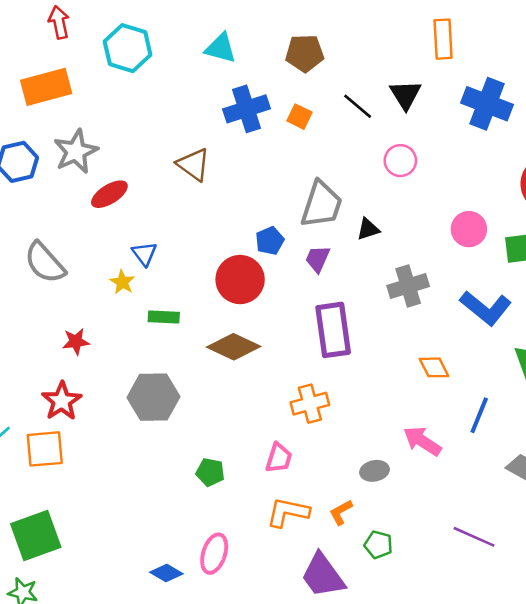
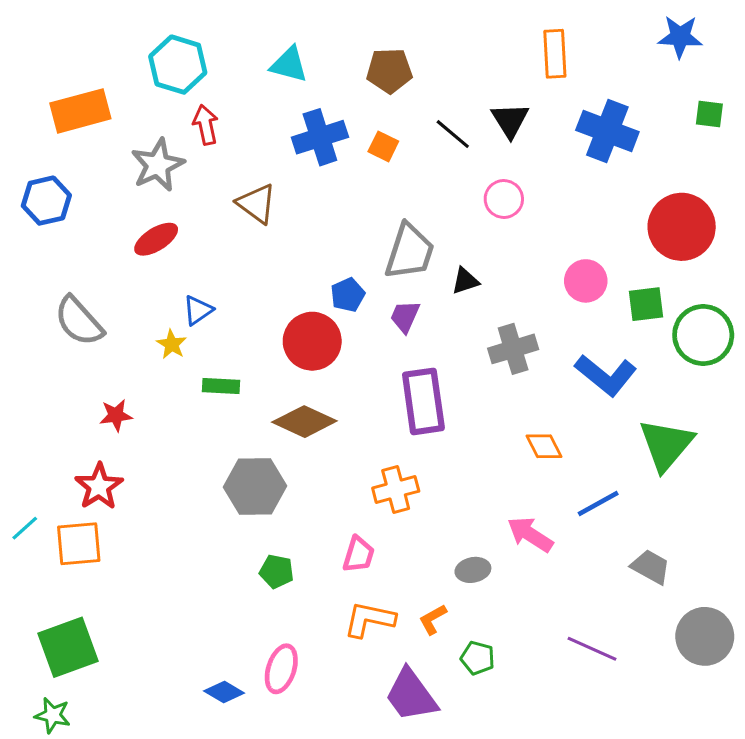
red arrow: (59, 22) -> (206, 125), moved
gray star: (76, 152) -> (158, 165), moved
blue triangle: (144, 254) -> (198, 310), turned 32
gray hexagon: (153, 397) -> (255, 486), moved
blue line: (479, 415) -> (598, 503), turned 39

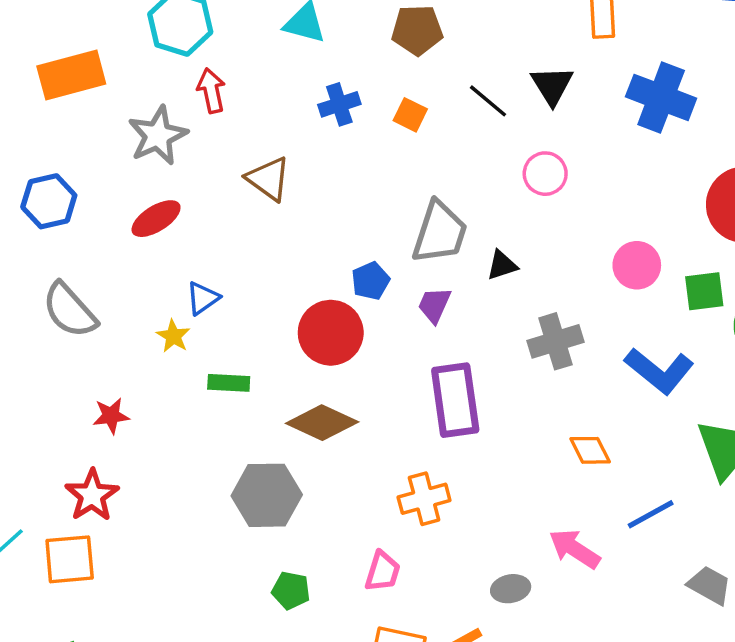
blue cross: (320, 137) -> (339, 104), size x0.7
blue hexagon: (46, 201) -> (49, 201), moved

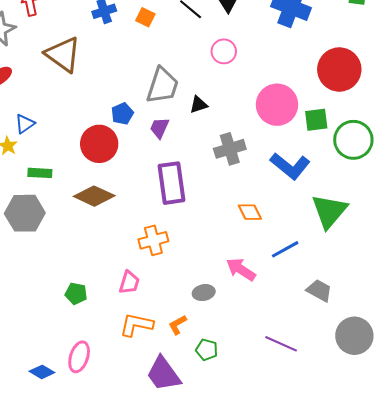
brown triangle: (268, 179) -> (63, 54), size x1.4
pink circle: (637, 265) -> (277, 105), size x1.5
gray hexagon: (267, 495) -> (25, 213), moved

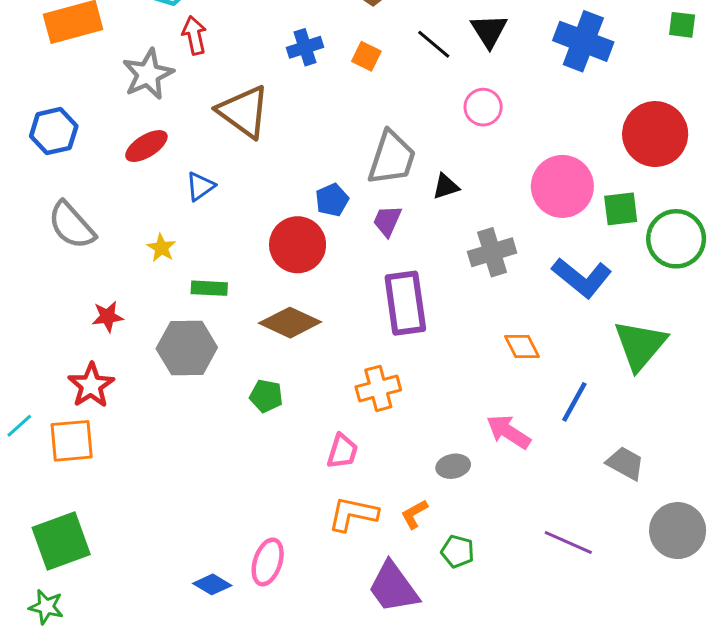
blue triangle: (25, 124) -> (200, 186), moved
blue line: (285, 249) -> (574, 402), turned -32
green pentagon: (76, 294) -> (266, 396), moved

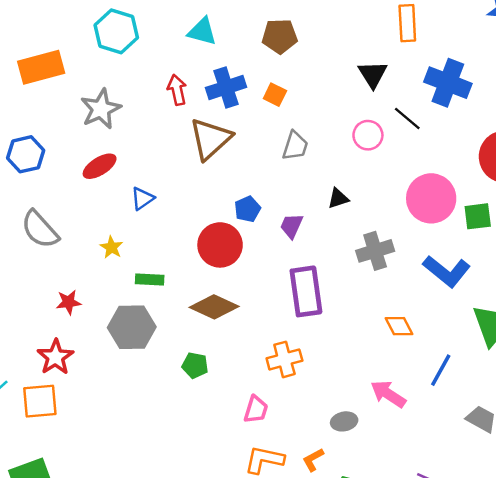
red arrow: (194, 35) -> (177, 90), moved
black line: (434, 44) -> (407, 118), moved
blue cross: (305, 47) -> (226, 87), size x1.4
brown triangle: (244, 112) -> (210, 139), moved, turned 42
gray trapezoid: (392, 158) -> (295, 146), moved, size x0.7

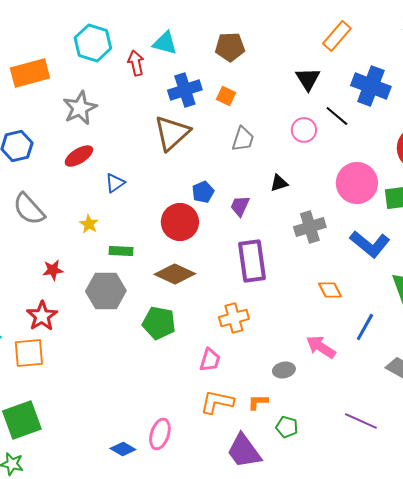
orange rectangle: (407, 23) -> (337, 36), turned 44
red arrow: (177, 90) -> (136, 63), moved
green pentagon: (195, 365) -> (159, 323), size x1.5
orange L-shape: (313, 460) -> (258, 402), turned 30

